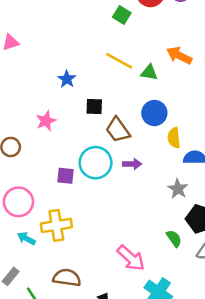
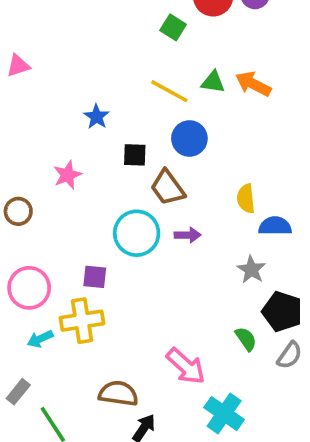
green triangle: (149, 72) -> (213, 82), moved
blue circle: (154, 113) -> (189, 138), moved
purple square: (66, 176) -> (95, 277), moved
cyan arrow: (26, 238) -> (40, 339), turned -54
brown semicircle: (67, 278) -> (118, 393), moved

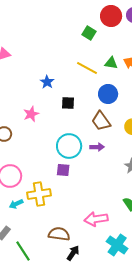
blue circle: (189, 138) -> (108, 94), moved
brown trapezoid: (168, 188) -> (101, 121), moved
purple square: (95, 277) -> (63, 170), moved
pink arrow: (186, 366) -> (96, 219), turned 130

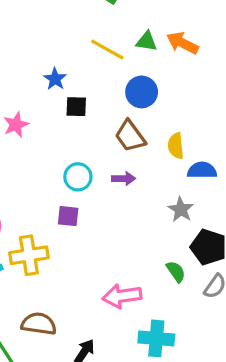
blue star: (47, 82) -> (55, 79), moved
cyan circle: (69, 146) -> (78, 177), size x0.7
brown semicircle: (59, 234) -> (39, 324), moved
cyan cross: (117, 245) -> (156, 338), turned -30

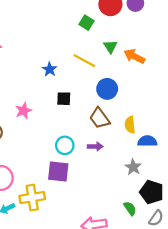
green triangle: (146, 41) -> (110, 47), moved, turned 48
blue star: (55, 79) -> (50, 69), moved
purple square: (68, 216) -> (58, 171), size x1.5

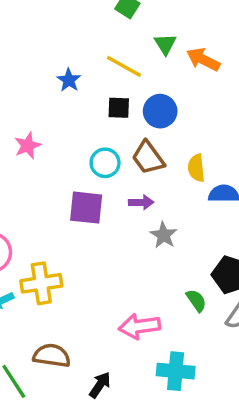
black square: (64, 99) -> (119, 108), moved
cyan circle: (65, 145) -> (105, 163), moved
gray star: (133, 167) -> (164, 235), moved
purple square: (58, 171) -> (86, 208), moved

